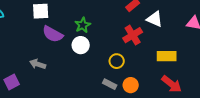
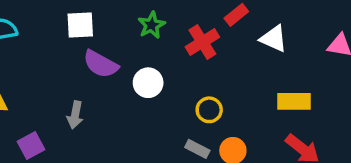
green star: (83, 25) -> (151, 25), moved
red cross: (133, 35) -> (202, 42), moved
gray arrow: (38, 64) -> (75, 115), turned -98

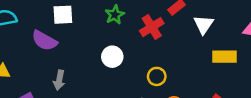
white triangle: (274, 39) -> (204, 25), turned 40
purple semicircle: (101, 64) -> (44, 41), moved
yellow rectangle: (294, 101) -> (225, 57), moved

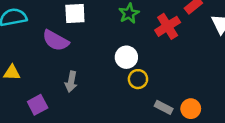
yellow circle: (157, 76) -> (138, 79), moved

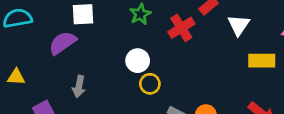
purple semicircle: (56, 40) -> (63, 43), turned 116

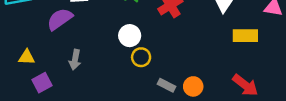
yellow triangle: (16, 77) -> (27, 57), moved

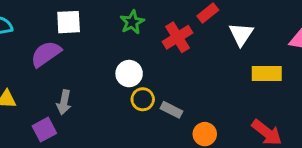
purple square: (42, 83) -> (44, 130), moved
gray rectangle: (167, 85) -> (171, 110), moved

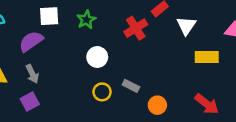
green star: (132, 22) -> (86, 20), moved
yellow circle: (143, 99) -> (102, 92), moved
gray arrow: (64, 102) -> (32, 74), moved, turned -36

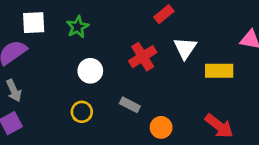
white triangle: (186, 26) -> (185, 48), moved
red cross: (136, 28) -> (143, 57), moved
yellow circle: (102, 92) -> (82, 112), moved

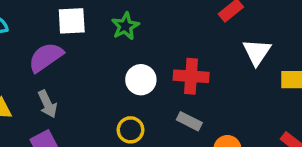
red cross: (143, 57) -> (191, 76), moved, turned 36

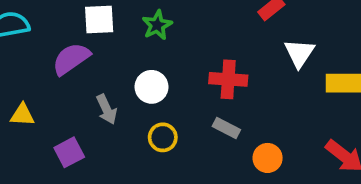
white circle: (141, 80) -> (152, 87), moved
gray arrow: (47, 104) -> (107, 109), moved

